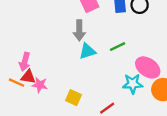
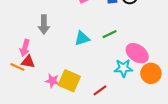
gray arrow: (79, 30) -> (44, 25), moved
pink star: (40, 85) -> (52, 81), moved
yellow square: (73, 98) -> (69, 81), size x1.5

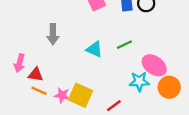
cyan triangle: (82, 38) -> (94, 49), turned 42
pink arrow: (25, 48) -> (19, 63), moved
orange line: (17, 67) -> (39, 91), moved

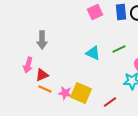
gray arrow: (53, 34) -> (42, 40), moved
red triangle: (36, 75) -> (42, 75), turned -32

